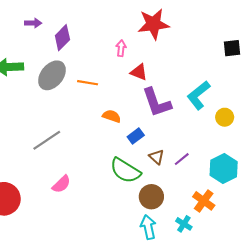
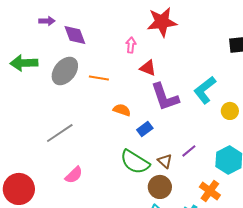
purple diamond: (62, 38) -> (75, 35), turned -65
brown triangle: (157, 157) -> (165, 161), moved

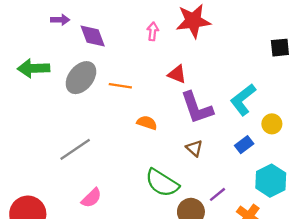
pink arrow: (131, 45) -> (153, 31), moved
blue rectangle: (145, 129) -> (244, 145), moved
purple line: (189, 151) -> (218, 194), moved
brown triangle: (165, 161) -> (194, 148), moved

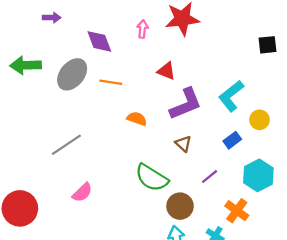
purple diamond: (93, 36) -> (99, 41), moved
purple L-shape: (197, 108) -> (186, 104), turned -93
purple line: (218, 194) -> (210, 177), moved

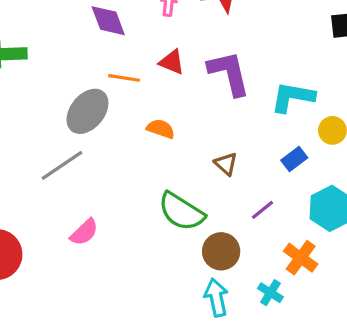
red triangle: (166, 71) -> (172, 62), moved
gray ellipse: (72, 74) -> (87, 111), moved
cyan L-shape: (231, 96) -> (293, 97), turned 48
purple L-shape: (186, 104) -> (229, 73), moved, turned -81

